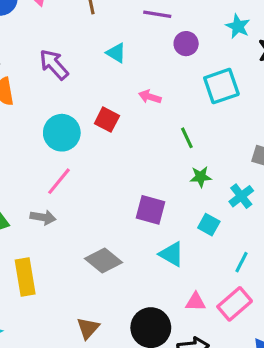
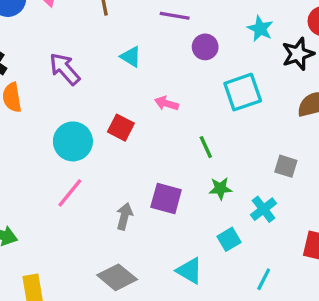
purple square: (151, 210) -> (166, 198), moved
gray arrow: (43, 217) -> (124, 216), moved, turned -85
cyan square: (209, 225) -> (229, 239), turned 30

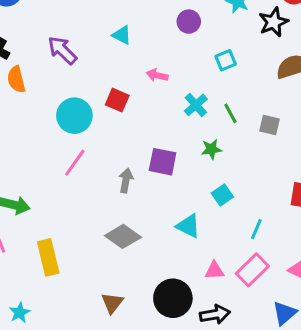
cyan square: (243, 92) -> (226, 60), size x0.6
green line: (206, 147) -> (230, 113), moved
cyan cross: (264, 209) -> (196, 105), moved

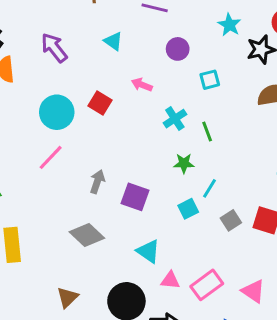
purple circle: (189, 22) -> (178, 49), moved
gray square: (270, 125) -> (231, 220), moved, turned 36
purple square: (163, 162) -> (135, 197), moved
cyan triangle: (188, 226) -> (148, 251), moved
cyan line: (256, 229) -> (209, 188), moved

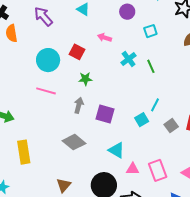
pink line: (51, 157) -> (46, 91), turned 66
green star: (184, 163) -> (85, 79), moved
pink rectangle: (207, 285) -> (158, 170), turned -70

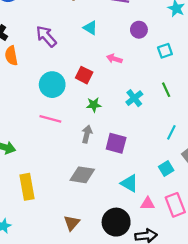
cyan cross: (129, 59) -> (134, 98), moved
cyan square: (142, 120) -> (166, 169), moved
gray diamond: (74, 142) -> (82, 175), turned -30

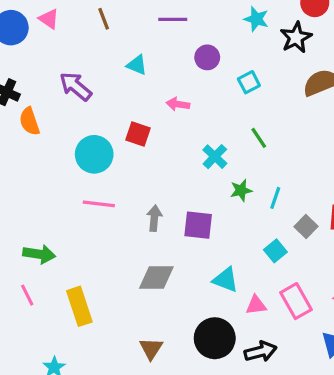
green star: (94, 105) -> (241, 190), moved

